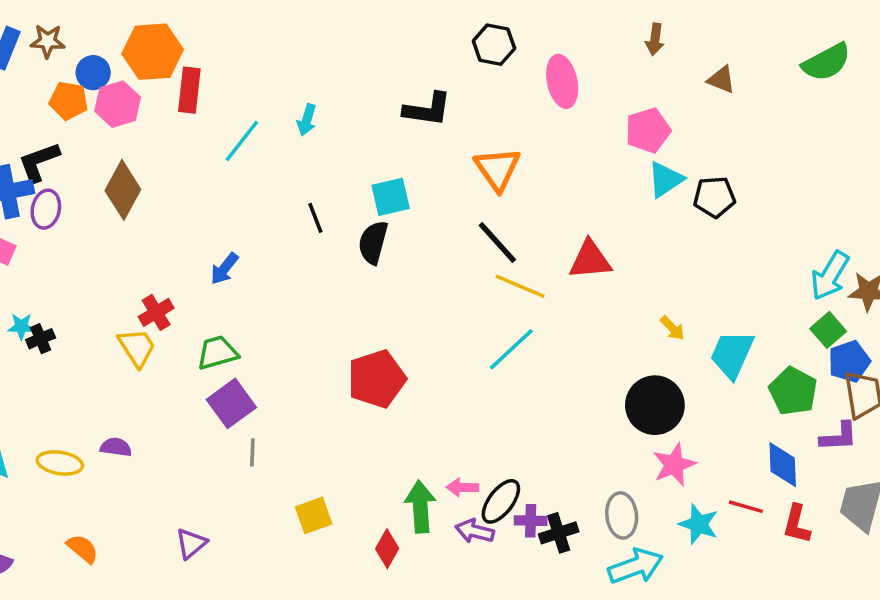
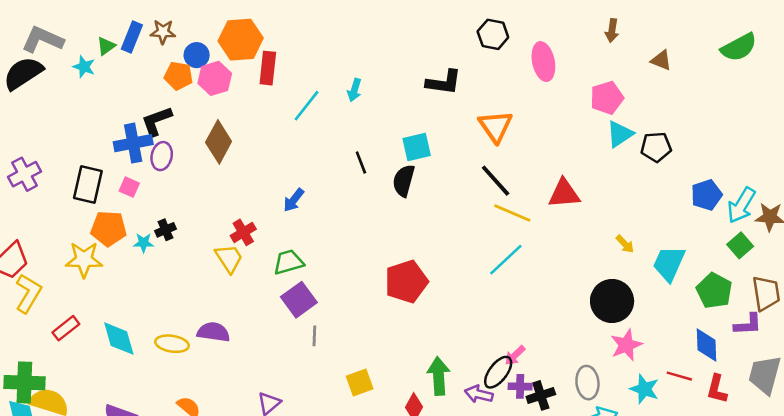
black cross: (41, 339) -> (166, 230), moved
blue pentagon: (849, 361) -> (707, 195), moved
purple semicircle: (116, 447) -> (213, 332), size x1.4
pink arrow: (462, 487) -> (515, 355), moved, turned -45

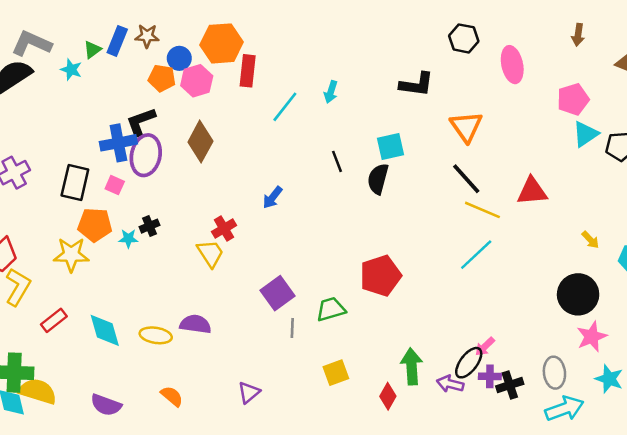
purple ellipse: (162, 156) -> (146, 155), size x1.5
green trapezoid: (288, 262) -> (331, 309), moved

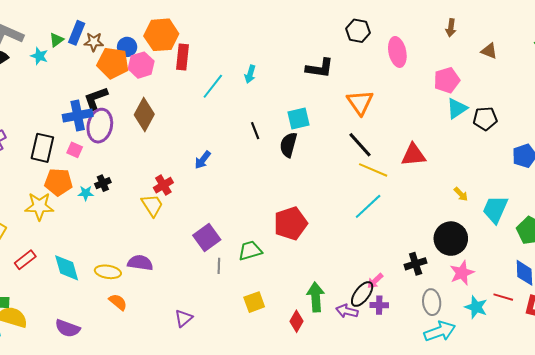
brown star: (147, 36) -> (94, 42), moved
orange pentagon: (162, 78) -> (113, 63), size x1.4
black cross: (510, 385) -> (416, 264), moved
orange semicircle: (172, 396) -> (118, 302), moved

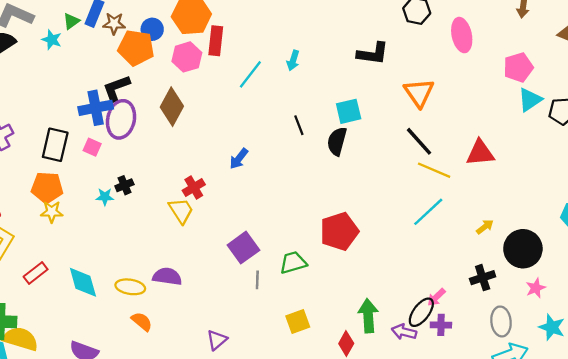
pink hexagon: (141, 65) -> (187, 57), moved
orange pentagon: (58, 182) -> (47, 188), moved
yellow arrow: (461, 194) -> (485, 227), moved, turned -84
yellow star: (39, 206) -> (52, 212), size x0.7
pink star: (462, 273) -> (536, 288), size x0.7

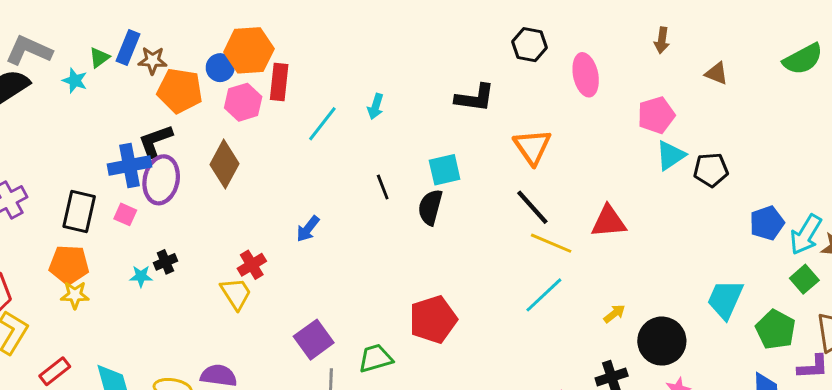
blue circle: (152, 29) -> (220, 68), moved

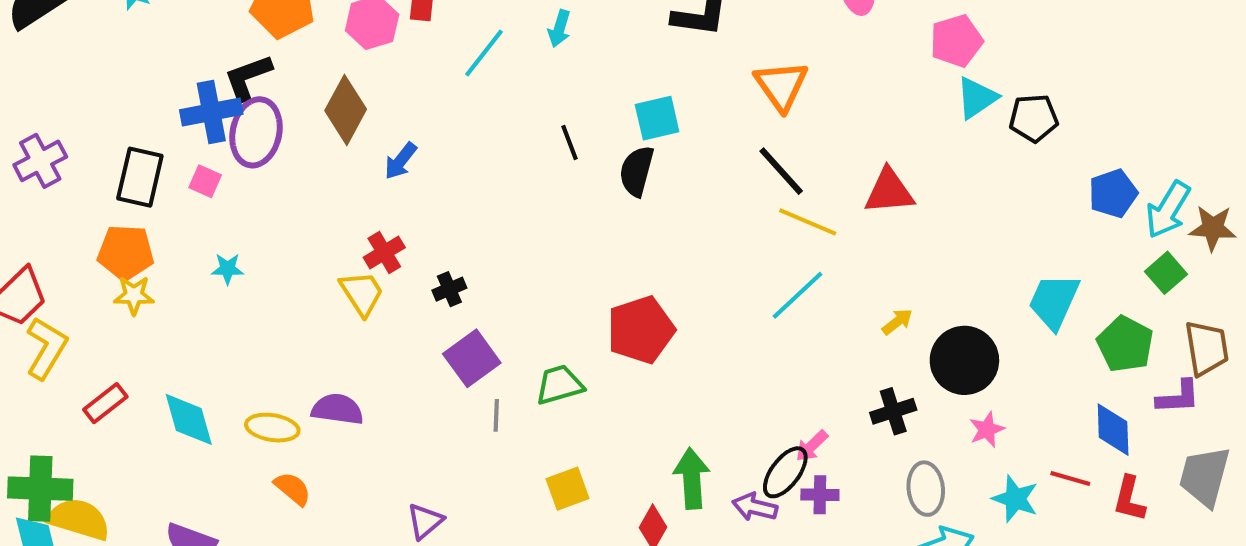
blue arrow: (308, 229) -> (401, 161), moved
black cross: (165, 262) -> (449, 289), moved

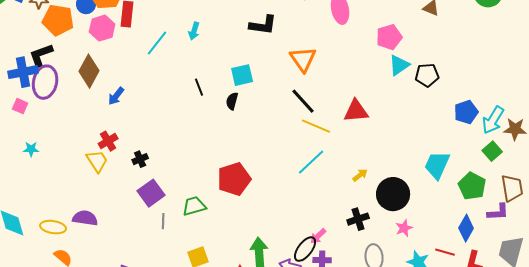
black semicircle: (637, 171) -> (232, 101), size x0.7
blue diamond: (1113, 430) -> (466, 228), turned 32

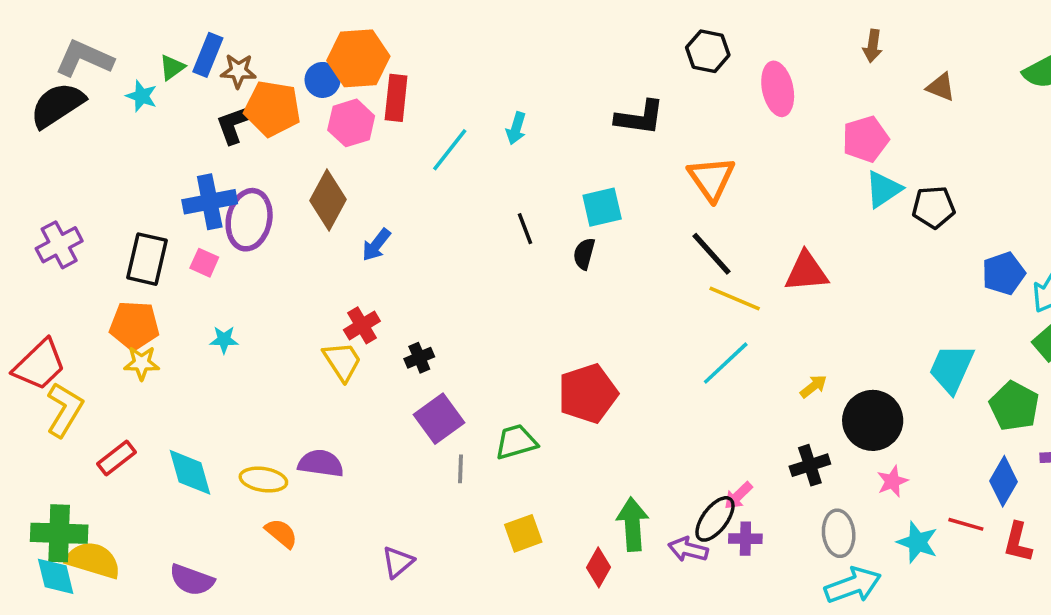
black L-shape: (41, 55) -> (237, 123), moved

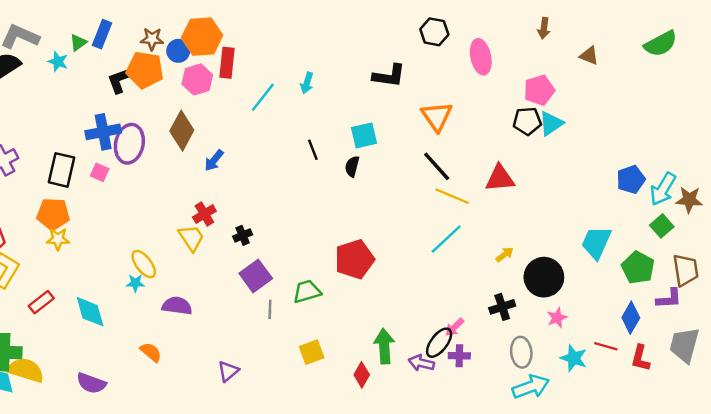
brown star: (238, 71) -> (152, 39), moved
black pentagon: (934, 207) -> (527, 121), moved
cyan star: (224, 340) -> (135, 283), moved
yellow ellipse: (263, 480) -> (144, 264), moved, turned 44

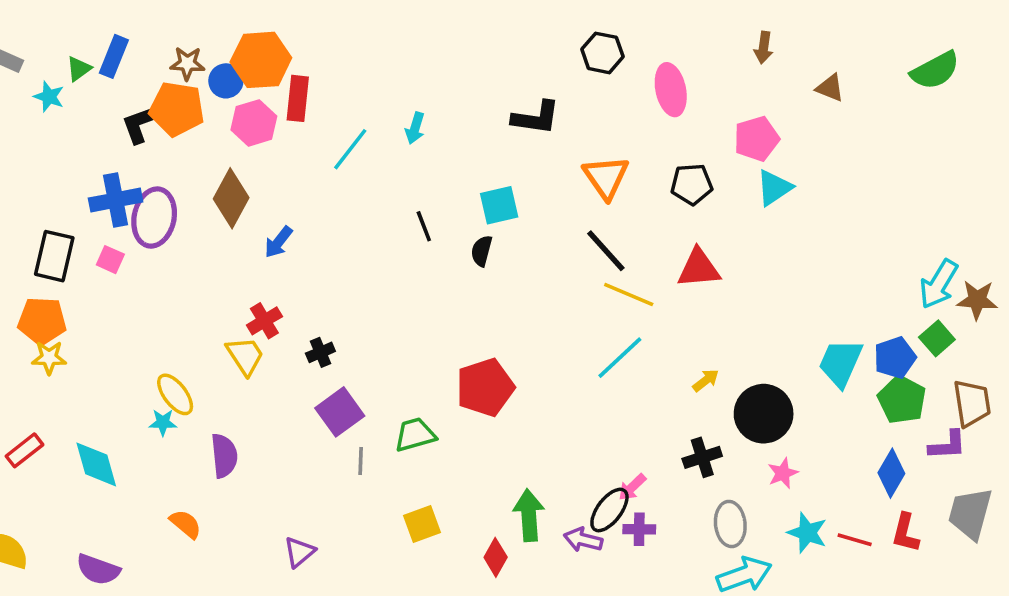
black pentagon: (527, 121) -> (692, 184), moved
blue pentagon: (631, 179) -> (895, 358), moved
purple semicircle: (177, 306) -> (224, 456), turned 76
red line: (606, 346) -> (855, 540), moved

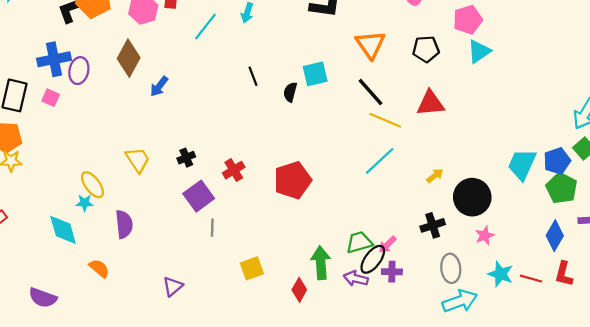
cyan square: (499, 205) -> (315, 74), moved
purple ellipse: (154, 218) -> (79, 71), size x0.7
red cross: (264, 321) -> (234, 170), moved
green trapezoid: (415, 435) -> (359, 242), moved
cyan diamond: (96, 464) -> (63, 230), moved

